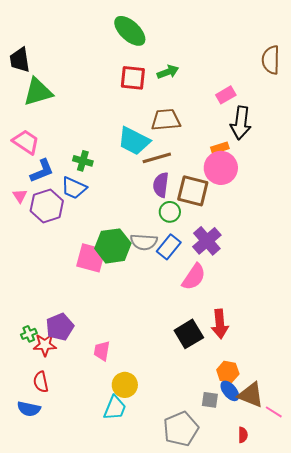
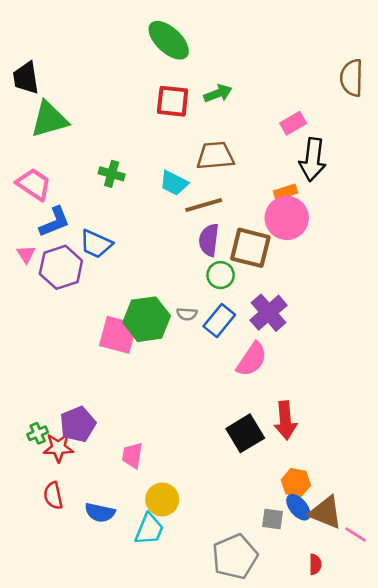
cyan trapezoid: (134, 141) -> (174, 183), size x0.7
green cross: (83, 161) -> (112, 174), moved
gray semicircle: (144, 242) -> (187, 314), size x0.6
blue semicircle: (29, 409) -> (100, 512), moved

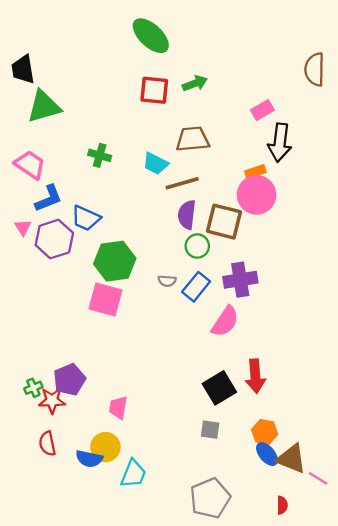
purple cross: (269, 313) -> (240, 280), turned 32
green hexagon: (147, 319) -> (115, 261), moved
yellow circle: (162, 499) -> (105, 447), moved
gray square: (272, 519) -> (210, 430), moved

